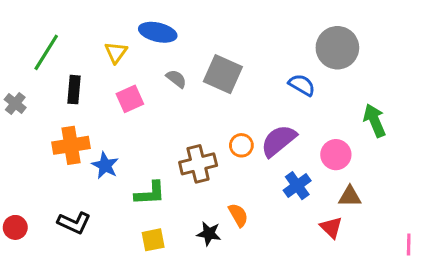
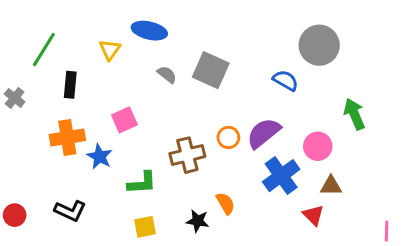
pink square: (130, 99) -> (124, 120), moved
blue cross: (297, 186) -> (281, 176), size x1.4

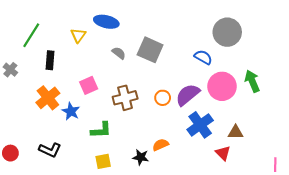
orange cross: (67, 137) -> (48, 98), turned -30
pink circle: (318, 146) -> (222, 86), moved, size x1.4
brown cross: (187, 155) -> (125, 98), moved
orange semicircle: (225, 203) -> (161, 145), turned -84

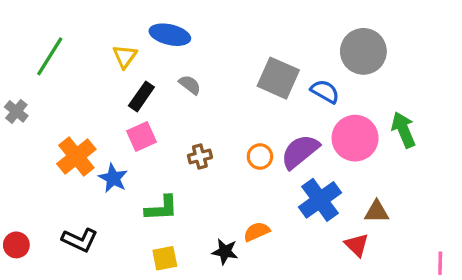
gray square: (150, 50) -> (278, 78), moved
black rectangle: (50, 60) -> (141, 96), moved, turned 30
brown cross: (125, 98) -> (200, 157), size x0.6

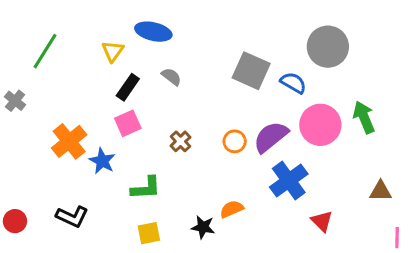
brown cross: (200, 157) -> (180, 141), turned -30
brown triangle: (377, 212) -> (381, 191), moved

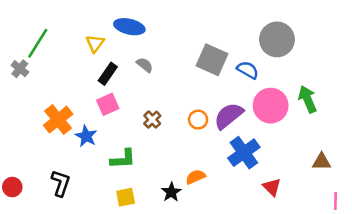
gray cross: (15, 101) -> (20, 69), moved
black L-shape: (72, 217) -> (61, 183), turned -96
black star: (203, 227) -> (171, 192), turned 30

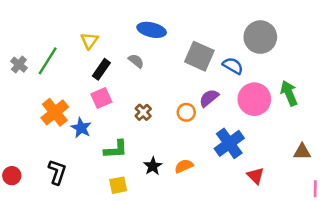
blue ellipse: (129, 27) -> (152, 30), moved
green line: (38, 43) -> (48, 61), moved
purple semicircle: (229, 116) -> (209, 98), moved, size x0.7
black star: (171, 192) -> (153, 166), moved

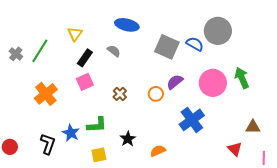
blue semicircle: (233, 66) -> (195, 44), moved
blue star: (81, 128) -> (71, 133), moved
orange semicircle: (184, 166) -> (158, 151), moved
red triangle: (256, 176) -> (235, 149), moved

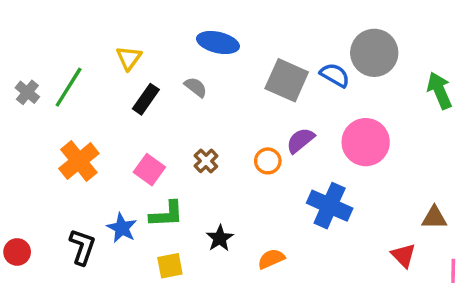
green arrow: (242, 78) -> (439, 91), moved
pink square: (85, 82) -> (149, 170), moved, turned -30
blue cross: (192, 120) -> (330, 206), turned -30

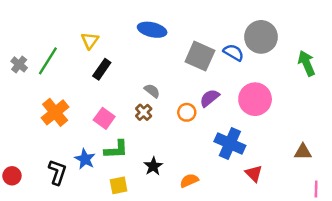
gray semicircle: (196, 87) -> (152, 91), moved
red triangle: (403, 255) -> (254, 173), moved

